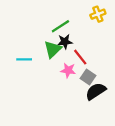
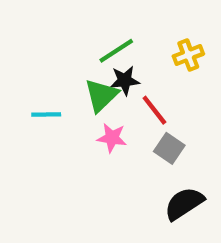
yellow cross: (98, 14) -> (188, 55), moved
pink star: (68, 70) -> (112, 138), moved
black semicircle: (96, 91) -> (184, 204), moved

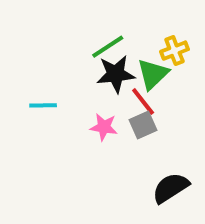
black star: (125, 80) -> (116, 74), size x1.4
green triangle: (101, 95) -> (153, 74), moved
gray square: (169, 148) -> (143, 125), moved, turned 32

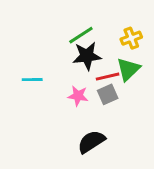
green triangle: (153, 74) -> (128, 69), moved
red line: (143, 102) -> (108, 77), turned -65
black semicircle: (171, 188) -> (91, 142), moved

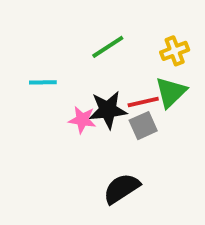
black star: (87, 56) -> (108, 110), moved
cyan line: (32, 80) -> (43, 82), moved
pink star: (78, 96) -> (82, 120), moved

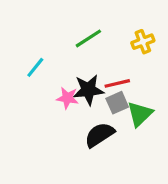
cyan line: (43, 82) -> (35, 67), turned -50
green triangle: (171, 92) -> (140, 114), moved
black semicircle: (122, 189) -> (100, 135), moved

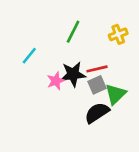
green line: (88, 38) -> (73, 32), turned -30
pink star: (67, 98) -> (56, 81), turned -30
black semicircle: (100, 135) -> (97, 113), moved

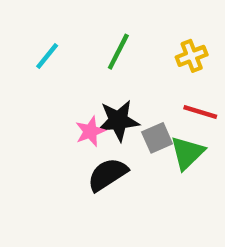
cyan line: (29, 56) -> (47, 56), moved
red line: (97, 69) -> (200, 112), moved, turned 30
black semicircle: (97, 113) -> (107, 175), moved

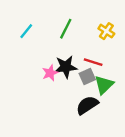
yellow cross: (192, 56) -> (106, 31), turned -35
red line: (200, 112) -> (93, 62), moved
black semicircle: (107, 175) -> (87, 105), moved

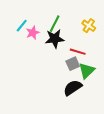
black star: (66, 67) -> (55, 39), moved
pink star: (50, 73) -> (33, 33), moved

